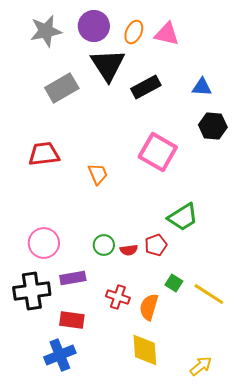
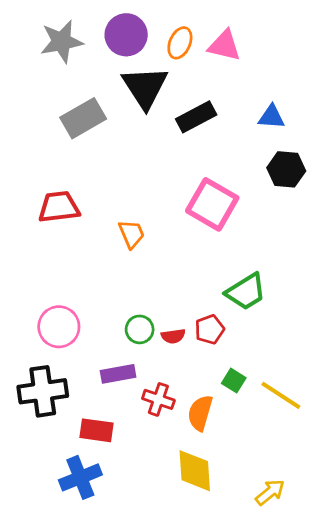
purple rectangle: (73, 278) -> (118, 374), moved

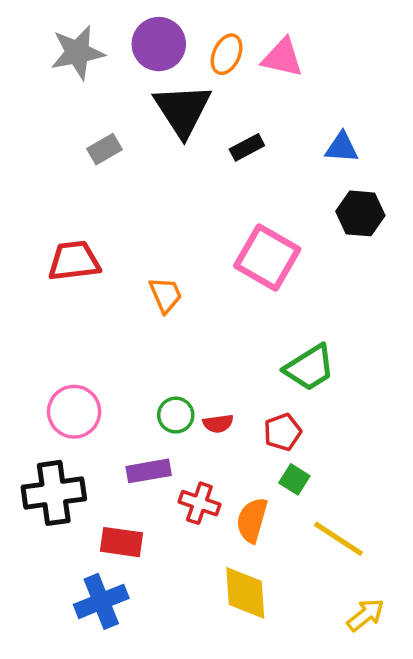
black rectangle: (196, 117) -> (247, 147), size x0.7
gray rectangle: (83, 118) -> (105, 149), size x0.6
red pentagon: (210, 329) -> (282, 432), moved
yellow line: (281, 395) -> (338, 539), moved
yellow arrow: (270, 492) -> (365, 615), moved

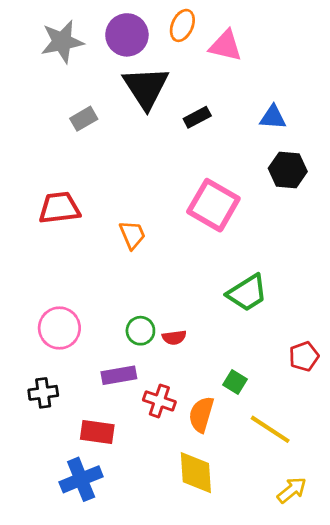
orange ellipse: (227, 54) -> (182, 25), moved
red pentagon: (282, 432) -> (304, 356), moved
black cross: (54, 493) -> (43, 393), size x0.6

